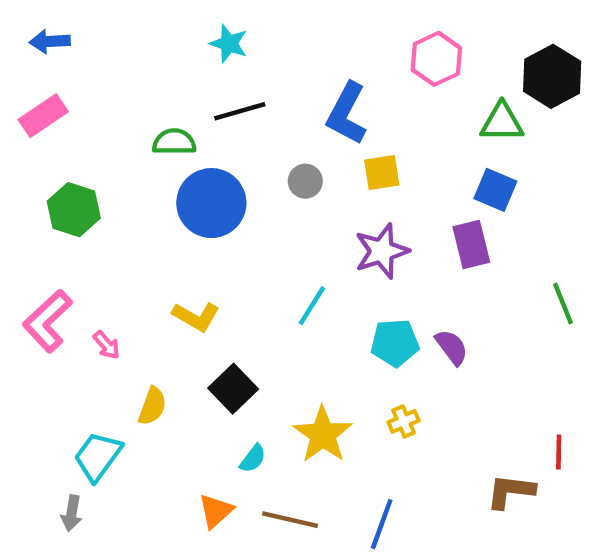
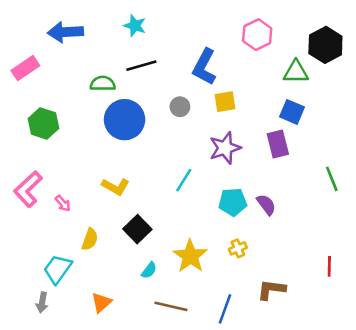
blue arrow: (50, 41) -> (65, 32), moved, size x1.5
brown L-shape: (511, 491) -> (271, 290), moved
orange triangle: (216, 511) -> (101, 302), moved

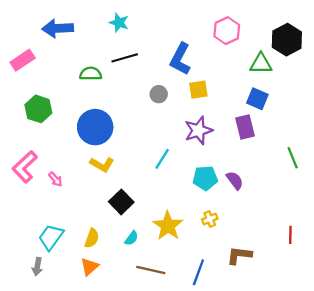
blue circle: (125, 120) -> (95, 127), moved
yellow semicircle: (90, 239) -> (92, 238), moved

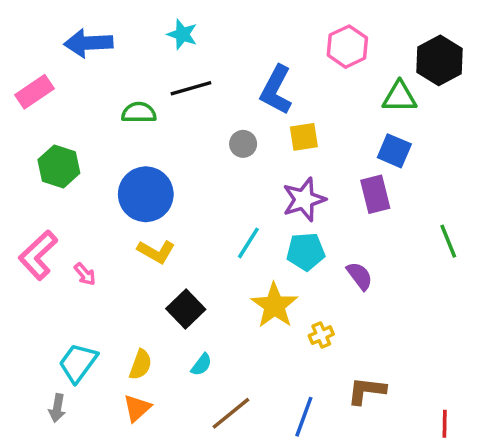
cyan pentagon: (205, 178) -> (306, 252), moved
yellow star: (168, 226) -> (274, 305), moved
red line: (290, 235) -> (445, 424), moved
brown line: (151, 270) -> (231, 413), turned -52

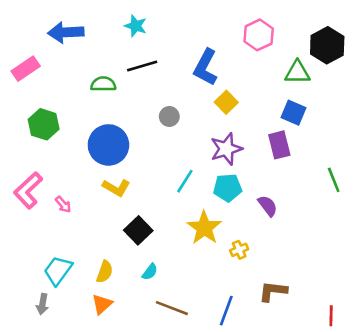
yellow square: (304, 137) -> (226, 102), turned -35
gray circle: (243, 144) -> (169, 116), moved
brown line: (231, 413) -> (172, 308), turned 60

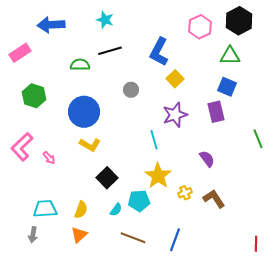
black hexagon: (327, 45) -> (239, 21), moved
cyan line: (185, 181) -> (154, 140), moved, turned -48
cyan pentagon: (228, 188) -> (139, 201), moved
cyan trapezoid: (58, 271) -> (45, 209), turned 50
brown L-shape: (273, 291) -> (214, 199), moved, turned 50

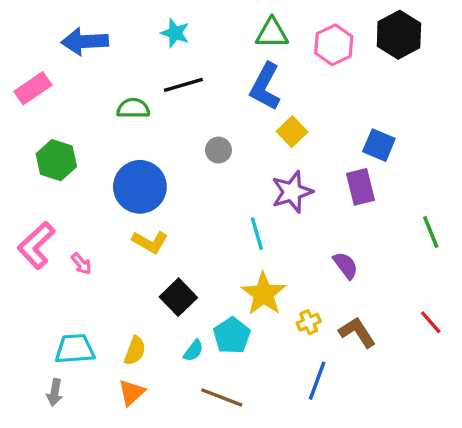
green triangle: (230, 56) -> (272, 33), moved
cyan pentagon: (139, 201) -> (232, 336), turned -30
blue line: (175, 240) -> (317, 381), moved
red line: (256, 244) -> (431, 322), moved, turned -42

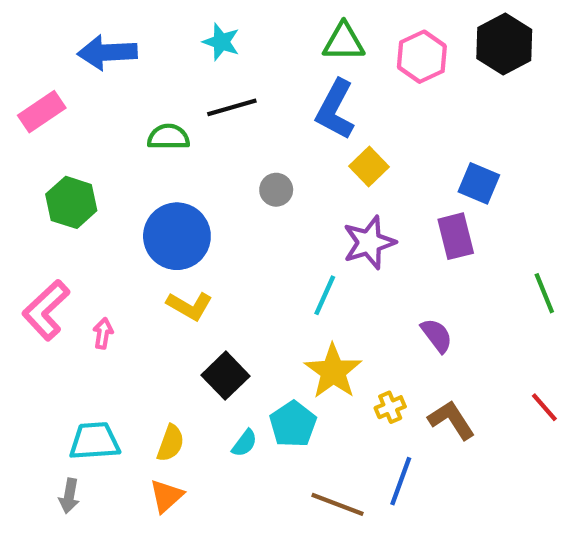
cyan line: (257, 234) -> (325, 295), turned 40
pink arrow: (81, 264) -> (103, 333), turned -130
brown line: (222, 397) -> (337, 504), moved

